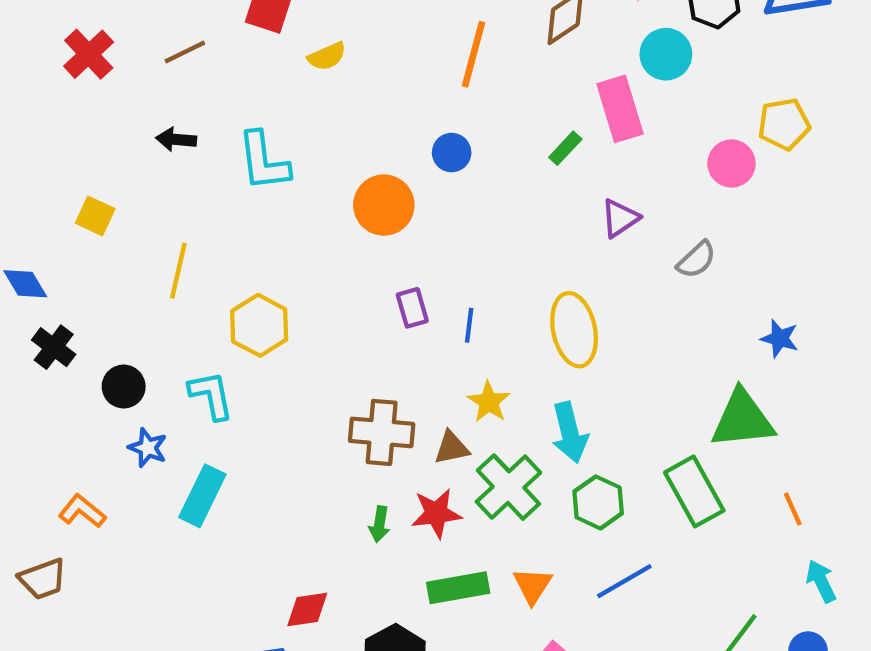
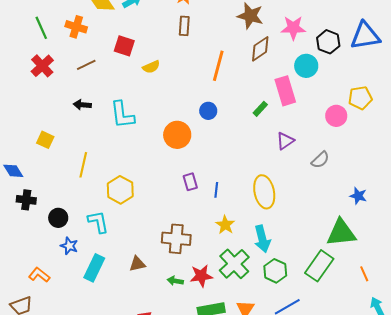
black cross: (54, 347) -> (26, 200), turned -30
brown triangle: (452, 448) -> (137, 264), moved
green rectangle: (694, 491) -> (319, 266), turned 64
green arrow: (379, 524) -> (175, 281), turned 91

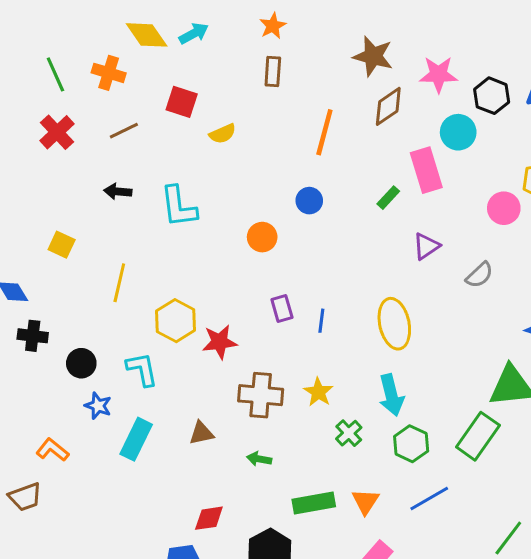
orange circle: (177, 135) -> (262, 237), size x0.7
yellow star: (225, 225) -> (318, 392), moved
green cross: (234, 264) -> (349, 433), size x0.6
red star: (201, 276) -> (220, 342), moved

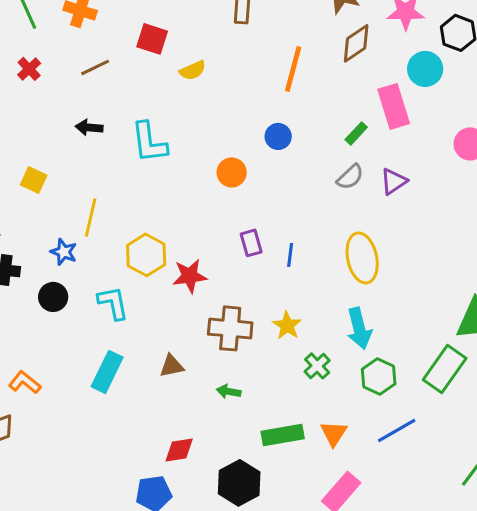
red cross: (57, 132) -> (29, 69), size x0.7
gray semicircle: (479, 275) -> (350, 177), moved
blue star: (98, 406) -> (64, 252), moved

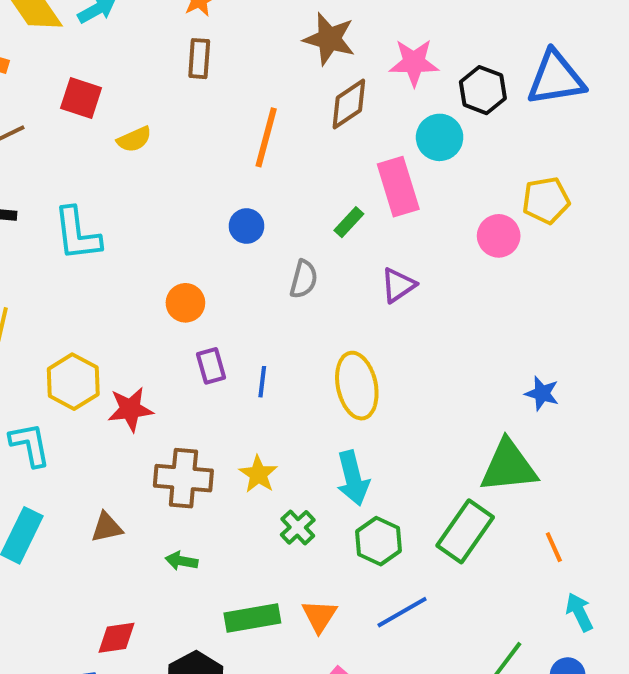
orange circle: (232, 172) -> (185, 303), moved
gray semicircle: (350, 177) -> (304, 279), moved, turned -32

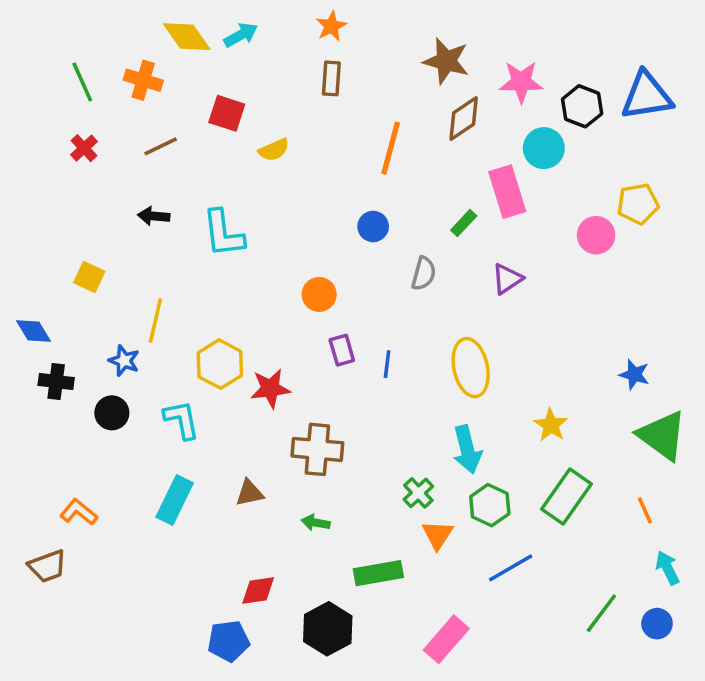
green triangle: (508, 466) -> (662, 435), moved, turned 42
yellow star: (258, 474) -> (551, 425), moved
orange triangle: (319, 616) -> (438, 535), moved

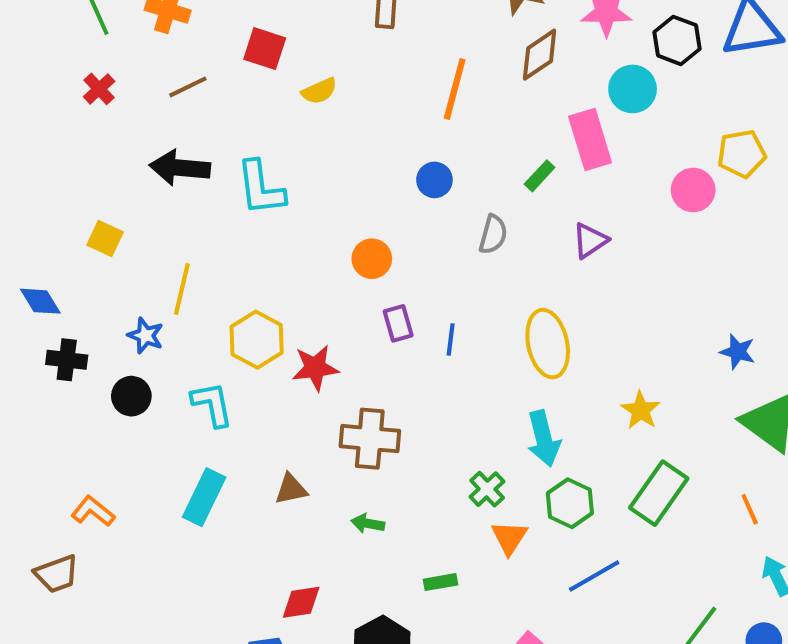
black arrow: (154, 216) -> (180, 168), size x1.6
green rectangle: (378, 573) -> (441, 582), size x0.6

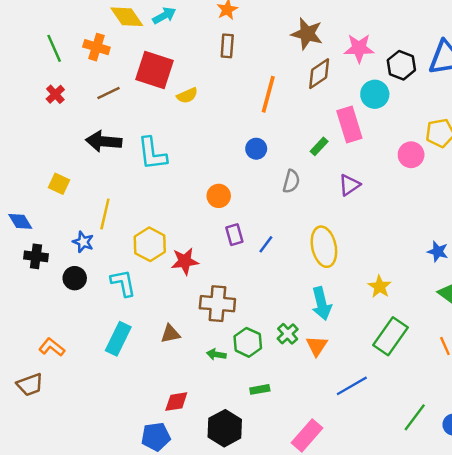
red square: (265, 49) -> (155, 70), size x1.5
blue line: (451, 340) -> (266, 244), turned 30
green hexagon: (570, 503) -> (248, 342), moved
orange triangle: (509, 538) -> (317, 346), moved

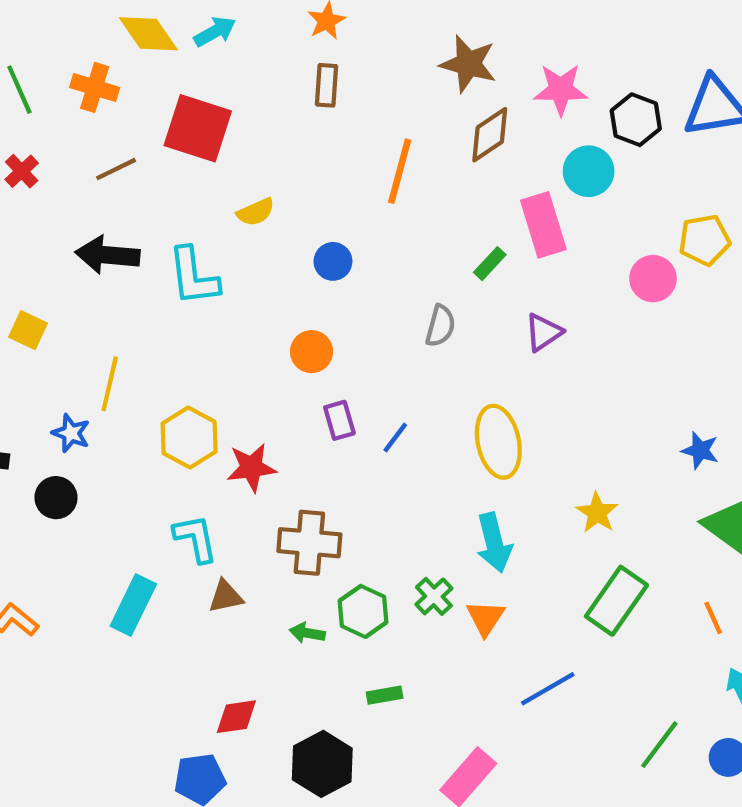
yellow semicircle: (187, 95) -> (256, 212), moved
blue circle: (256, 149) -> (333, 261), moved
cyan L-shape: (123, 283) -> (196, 538), moved

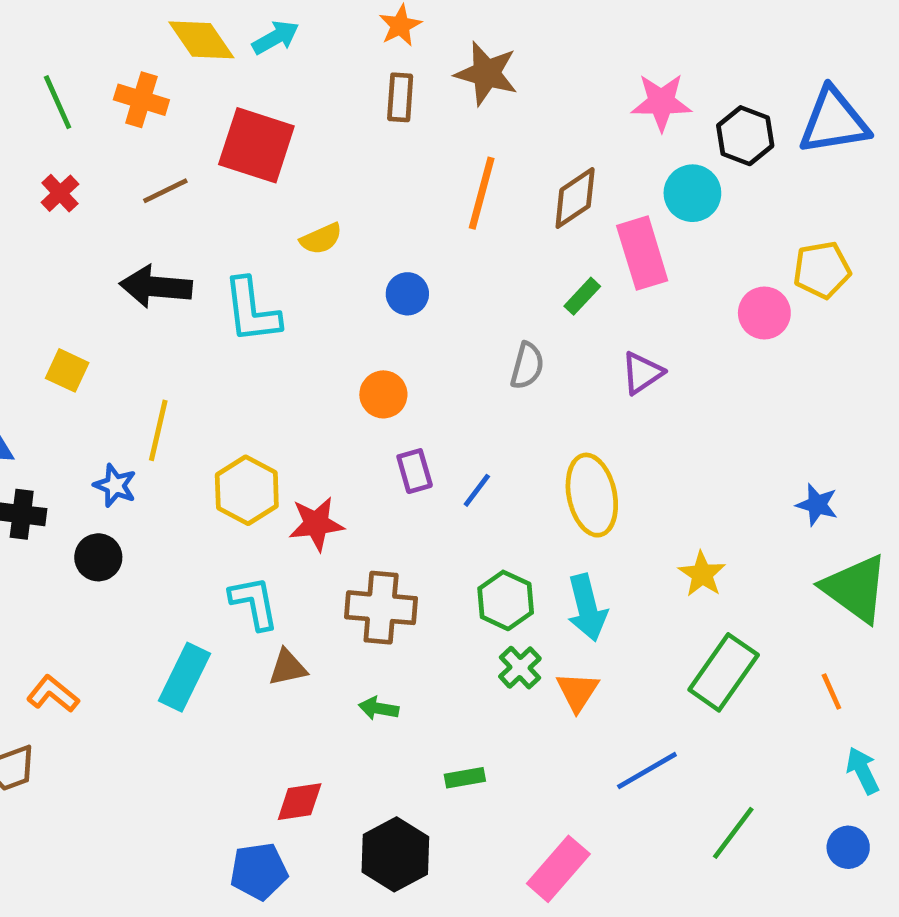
brown star: (468, 64) -> (486, 73), moved
brown diamond: (490, 135) -> (575, 198), moved
green hexagon: (363, 611) -> (506, 600), moved
green line: (659, 745) -> (733, 833), moved

